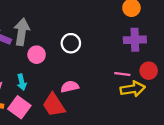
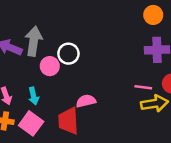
white circle: (71, 43) -> (68, 54), moved
red trapezoid: (54, 105) -> (68, 121), turned 30

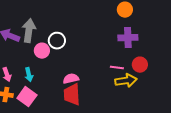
red trapezoid: (68, 121) -> (72, 95), moved

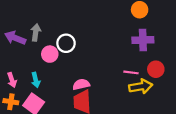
gray arrow: (29, 31) -> (36, 32), size x0.7

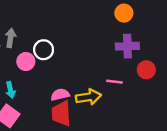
red circle: (156, 69) -> (146, 70), moved
yellow arrow: (141, 87) -> (88, 97), moved

